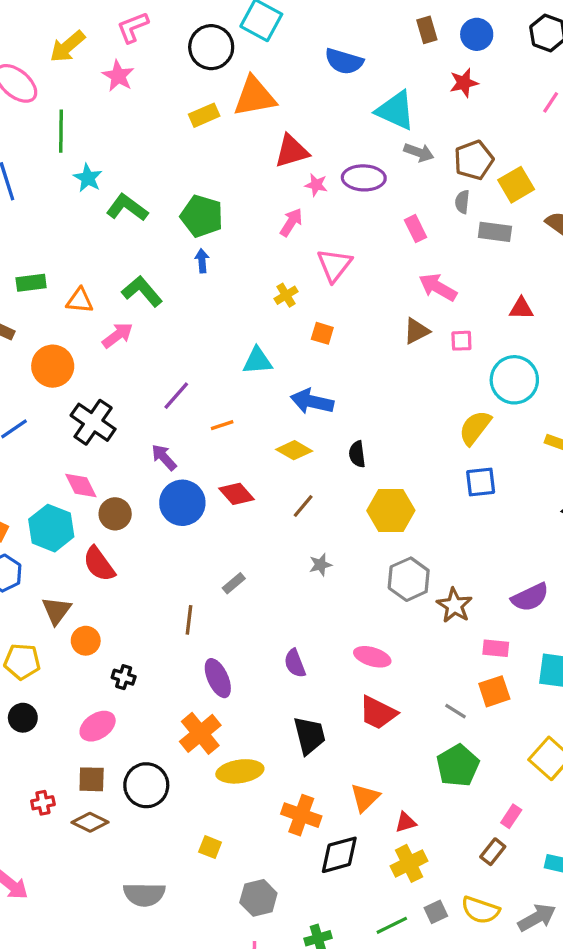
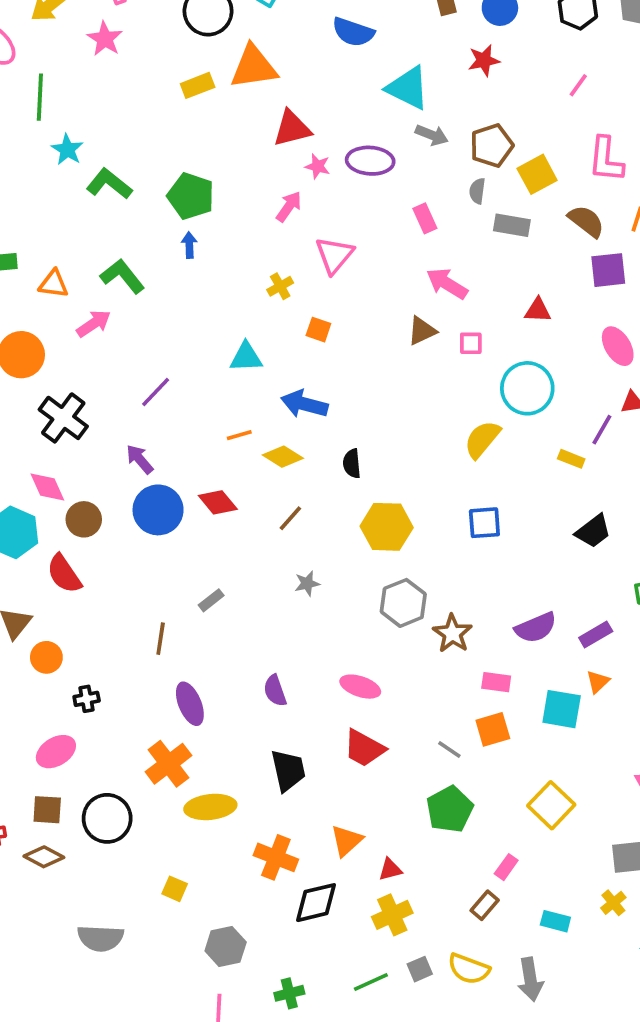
orange line: (222, 425) -> (239, 435), moved
blue square: (481, 482) -> (484, 523), moved
black cross: (124, 677) -> (87, 699), turned -30
gray arrow: (537, 918) -> (530, 979), turned 108

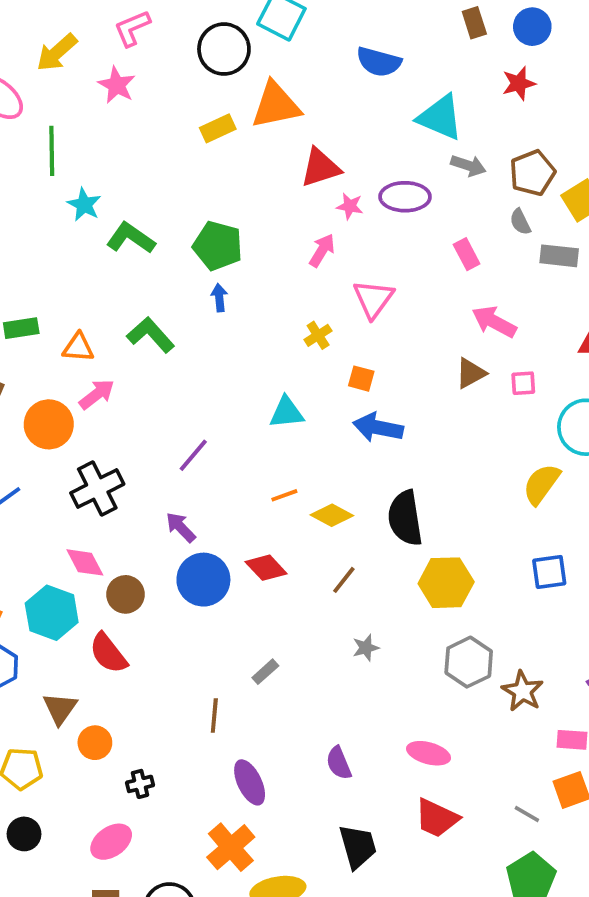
gray semicircle: (477, 191) -> (520, 222), turned -30
pink arrow: (94, 323) -> (97, 394), moved
blue arrow: (304, 404) -> (378, 428), moved
black cross: (63, 418) -> (97, 489), turned 30
black semicircle: (352, 464) -> (405, 518), size x1.8

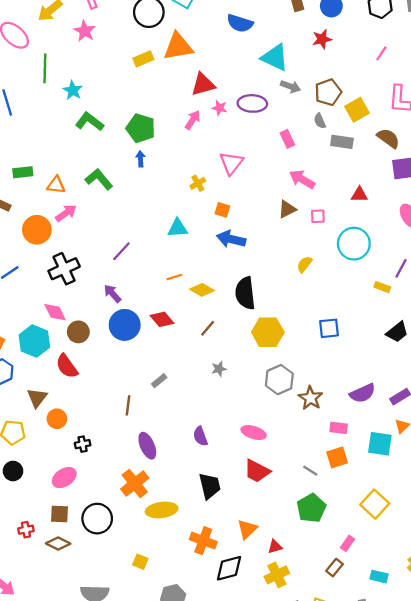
cyan star: (84, 205) -> (73, 90), moved
pink arrow: (322, 250) -> (193, 120), moved
yellow semicircle: (541, 484) -> (305, 264), moved, size x0.7

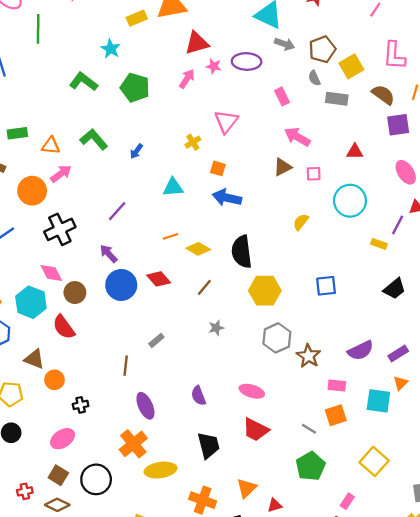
cyan star: (73, 90) -> (111, 49), moved
blue arrow: (140, 159) -> (136, 151), moved, turned -140
brown triangle: (37, 398) -> (34, 359), turned -45
brown square: (60, 514) -> (58, 475), turned 30

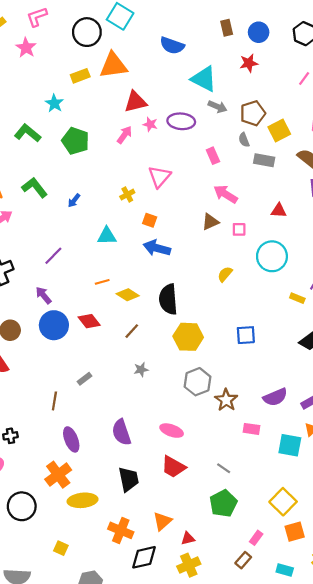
purple semicircle: (198, 396) -> (121, 432), size x1.4
orange square: (336, 415) -> (295, 532), moved

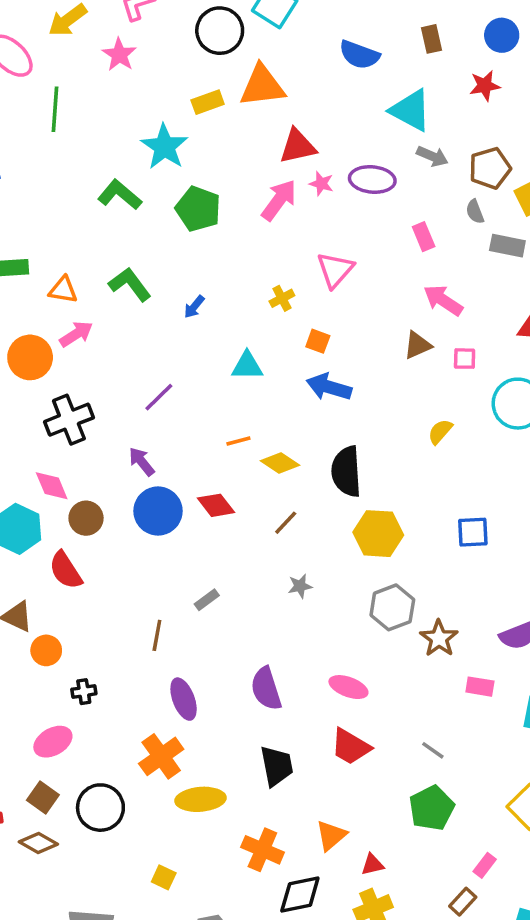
brown rectangle: (227, 28) -> (432, 39), moved
cyan star: (54, 103) -> (165, 147), size x1.5
pink arrow: (125, 135) -> (279, 200), size x1.4

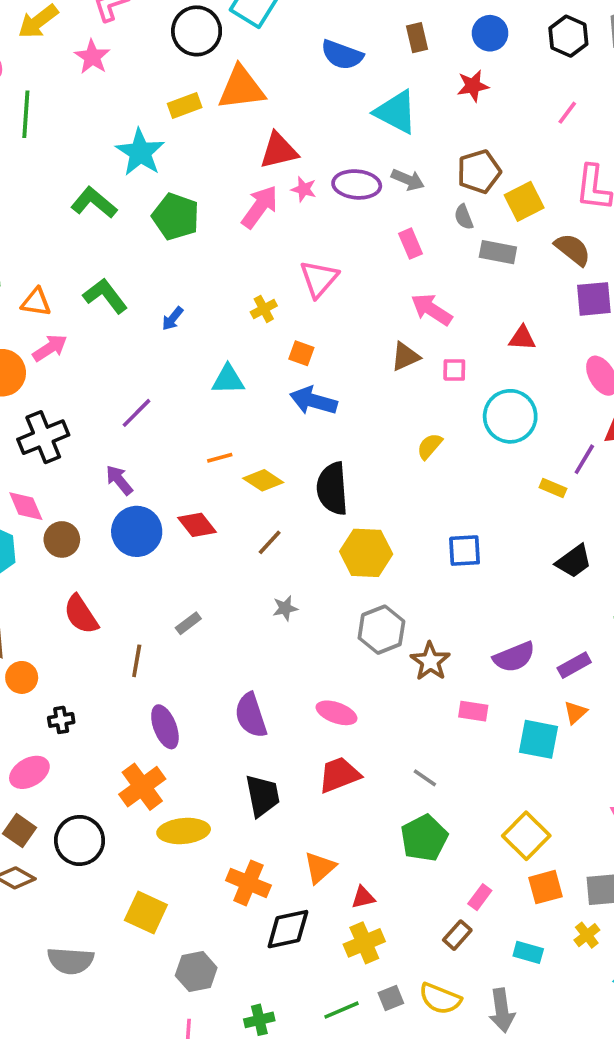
gray arrow: (432, 156) -> (408, 180), moved
red semicircle: (66, 570) -> (81, 614), moved
red trapezoid: (351, 747) -> (339, 775), turned 129
yellow square: (164, 877) -> (146, 913), size x1.6

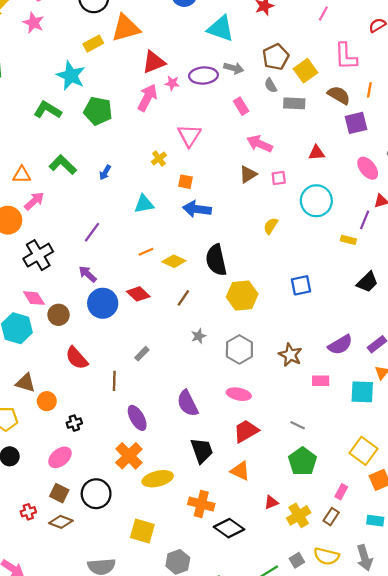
gray hexagon: (381, 630) -> (239, 349), moved
orange triangle: (320, 868) -> (240, 471), moved, turned -45
black diamond: (288, 929) -> (229, 528), turned 56
yellow cross: (364, 943) -> (299, 515), moved

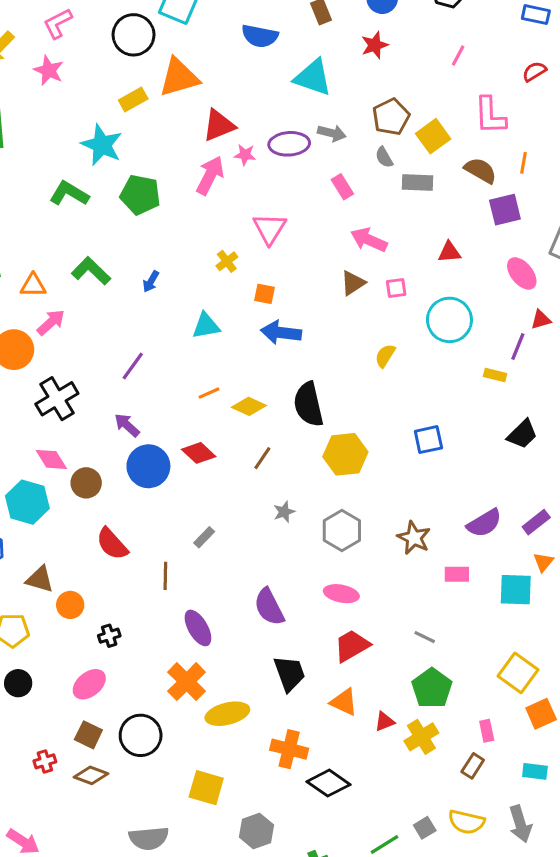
pink rectangle: (341, 492) -> (487, 731), turned -40
red triangle: (271, 502) -> (385, 722), moved
yellow cross: (299, 515) -> (421, 737), moved

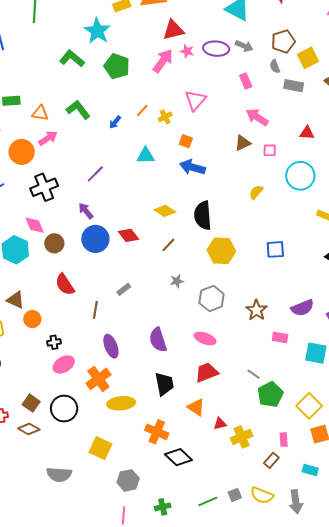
orange line: (209, 393) -> (142, 111), moved, turned -32
pink ellipse: (89, 684) -> (64, 364), moved
green pentagon: (432, 688) -> (270, 394), moved

